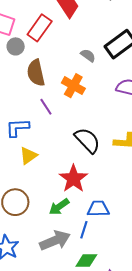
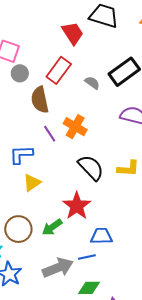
red rectangle: (40, 28) -> (59, 70), moved
orange cross: (73, 86) -> (75, 127), moved
green arrow: (59, 207) -> (52, 227), moved
blue line: (84, 230) -> (87, 257), turned 60

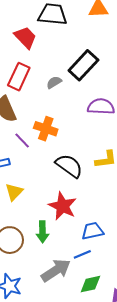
gray semicircle: (92, 83) -> (54, 82), turned -56
green arrow: (52, 227) -> (43, 232), turned -45

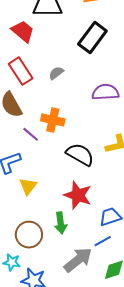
black rectangle: (83, 65) -> (92, 37), moved
red rectangle: (19, 77) -> (21, 71), turned -52

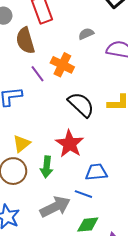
gray semicircle: (56, 73) -> (86, 34), moved
yellow triangle: (28, 186) -> (21, 144), moved
blue line: (103, 241) -> (83, 194), turned 36

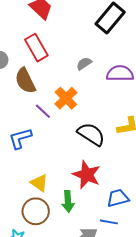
orange cross: (62, 65) -> (66, 98), turned 30
yellow triangle: (21, 144) -> (39, 183), turned -36

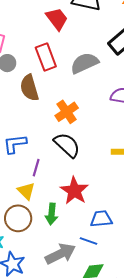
gray semicircle: (84, 64) -> (84, 63), moved, size x1.8
purple line: (43, 111) -> (36, 168), moved, turned 54
black semicircle: (91, 134) -> (67, 145), moved

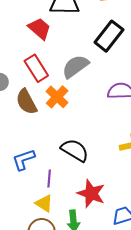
orange cross: (67, 112) -> (57, 97), moved

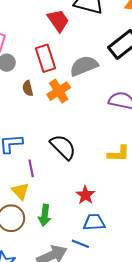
brown semicircle: (26, 102) -> (28, 88), size x0.6
purple line: (49, 179) -> (31, 168), turned -30
red star: (91, 193) -> (85, 195), moved, size x0.7

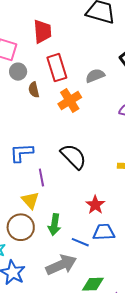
red trapezoid: (58, 20) -> (42, 31), moved, turned 30
gray semicircle: (84, 66) -> (95, 76), size x0.7
brown semicircle: (28, 88) -> (34, 90), moved
blue line: (80, 244) -> (80, 242), moved

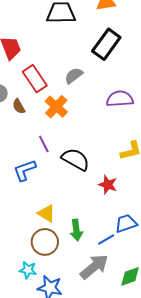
purple line: (41, 178) -> (44, 144), moved
red star: (95, 205) -> (108, 185), moved
blue line: (80, 242) -> (106, 240), turned -36

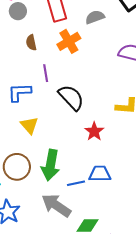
brown semicircle: (19, 106) -> (31, 43), moved
yellow triangle: (46, 213) -> (29, 125), moved
green arrow: (76, 230) -> (50, 165), size x1.4
gray arrow: (94, 267) -> (56, 205), turned -124

